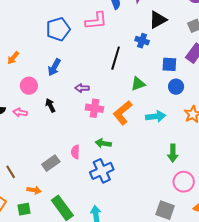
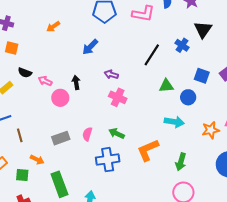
black triangle: (158, 20) -> (203, 30), turned -42
pink circle: (29, 86) -> (60, 98), moved
blue circle: (176, 87) -> (188, 97), moved
orange L-shape: (123, 113) -> (148, 150), moved

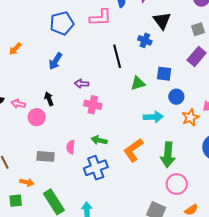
black line: (152, 55) -> (117, 56), turned -35
blue square: (202, 76) -> (164, 74), moved
blue circle: (188, 97) -> (176, 97), moved
gray rectangle: (61, 138) -> (45, 156), turned 36
green arrow: (181, 162) -> (168, 155), size x1.4

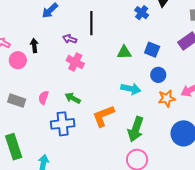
black line: (117, 56) -> (91, 23), moved

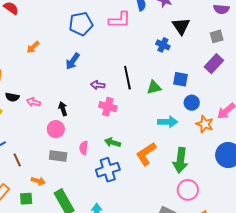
black line: (91, 23) -> (127, 78), moved
black arrow: (34, 46) -> (63, 109), moved
pink circle: (18, 60) -> (56, 129), moved
orange star: (167, 98) -> (205, 124), turned -30

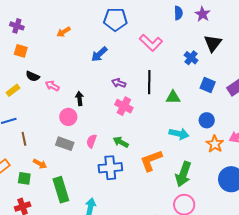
pink L-shape: (120, 20) -> (151, 43), moved, turned 30
blue square: (181, 79) -> (208, 85), moved

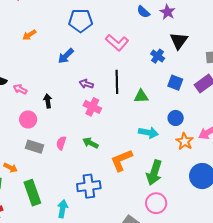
blue semicircle: (178, 13) -> (143, 12), turned 136
pink circle: (68, 117) -> (28, 119), moved
blue cross: (110, 168) -> (89, 186), moved

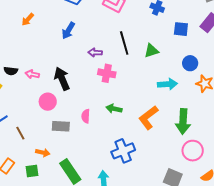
black arrow: (48, 101) -> (62, 79), size x1.6

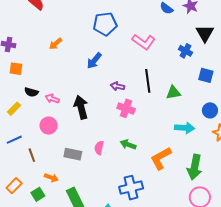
pink circle: (48, 102) -> (49, 126), moved
green square: (32, 171) -> (38, 194), turned -32

